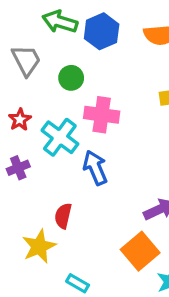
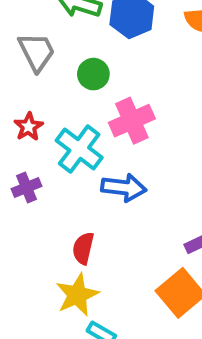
pink cross: (102, 115) -> (132, 121), turned -32
blue arrow: (95, 168) -> (124, 187), turned 120
yellow star: (39, 246) -> (77, 295), moved

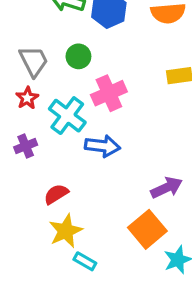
gray trapezoid: (37, 52) -> (34, 61), moved
red semicircle: (83, 248) -> (56, 194), moved, turned 45

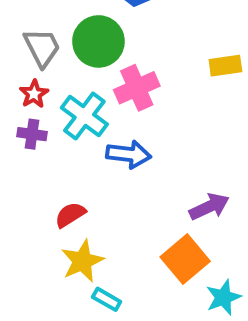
green circle: (78, 56) -> (98, 41), size x1.6
purple cross: (26, 146) -> (32, 134), moved, turned 30

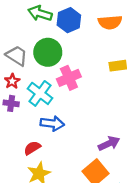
gray trapezoid: (42, 48) -> (17, 56), turned -30
blue arrow: (129, 154) -> (52, 123), moved

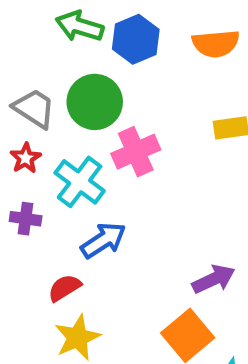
purple cross: (11, 103) -> (26, 219), moved
blue arrow: (52, 123) -> (103, 240), turned -40

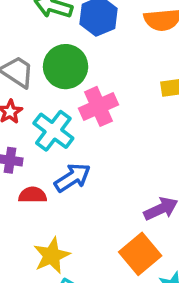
red semicircle: (64, 288) -> (33, 195), moved, turned 32

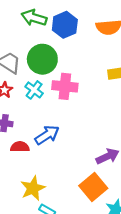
pink cross: (98, 106) -> (65, 86), turned 30
cyan cross: (53, 131) -> (34, 90), moved, size x0.7

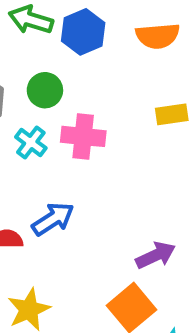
green circle: (42, 59) -> (45, 90), size x0.7

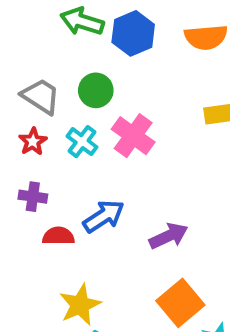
pink cross: (83, 136) -> (133, 136), turned 30
purple arrow: (156, 255) -> (169, 236), moved

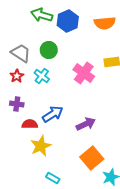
pink cross: (133, 136) -> (84, 73), moved
yellow star: (80, 305) -> (41, 146), moved

